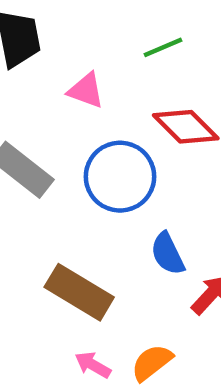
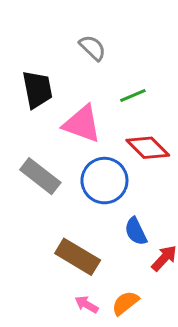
pink triangle: (86, 90) -> (82, 124), size x1.6

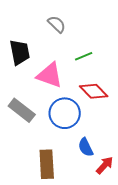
brown rectangle: (78, 257) -> (47, 164), turned 56

